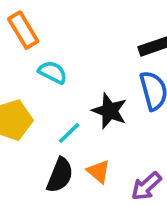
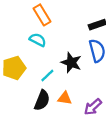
orange rectangle: (23, 30) -> (42, 15), moved
orange triangle: (99, 171) -> (65, 98), turned -32

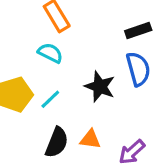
cyan line: (47, 75) -> (50, 99), moved

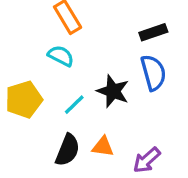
cyan line: (50, 99) -> (74, 105), moved

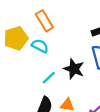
yellow pentagon: (24, 100) -> (16, 38), moved

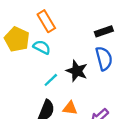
yellow pentagon: (16, 38) -> (17, 39), turned -30

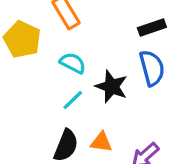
cyan semicircle: (42, 47) -> (73, 63), moved

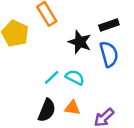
cyan semicircle: (73, 63) -> (75, 77), moved
black star: (111, 87) -> (80, 42), moved

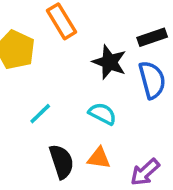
cyan line: (52, 77) -> (40, 114), moved
black semicircle: (47, 110) -> (62, 162), turned -40

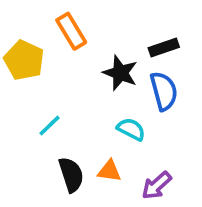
cyan semicircle: (102, 114) -> (131, 129), moved

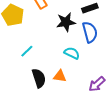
black star: (120, 73) -> (66, 22), turned -30
purple arrow: (157, 185) -> (97, 84), moved

